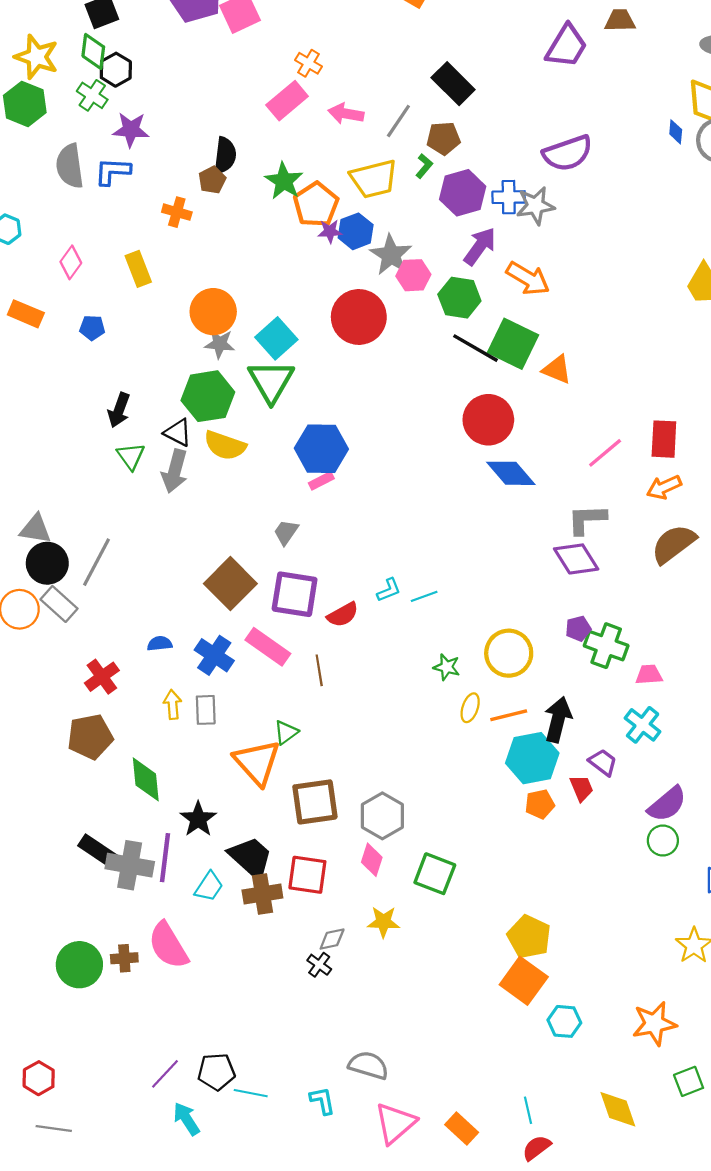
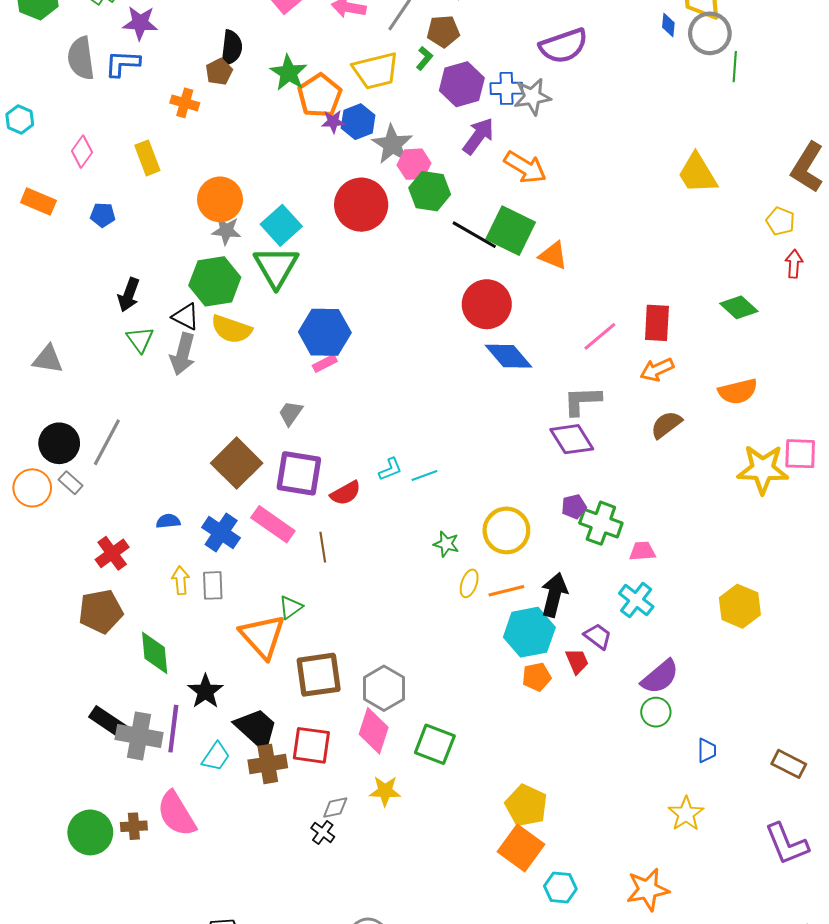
green hexagon: (459, 298) -> (430, 191), moved
gray triangle: (35, 529) -> (48, 359), moved
brown semicircle: (674, 544) -> (666, 425), size x0.7
gray rectangle: (59, 604) -> (71, 483), size x0.7
pink diamond: (372, 860) -> (374, 731), size x1.4

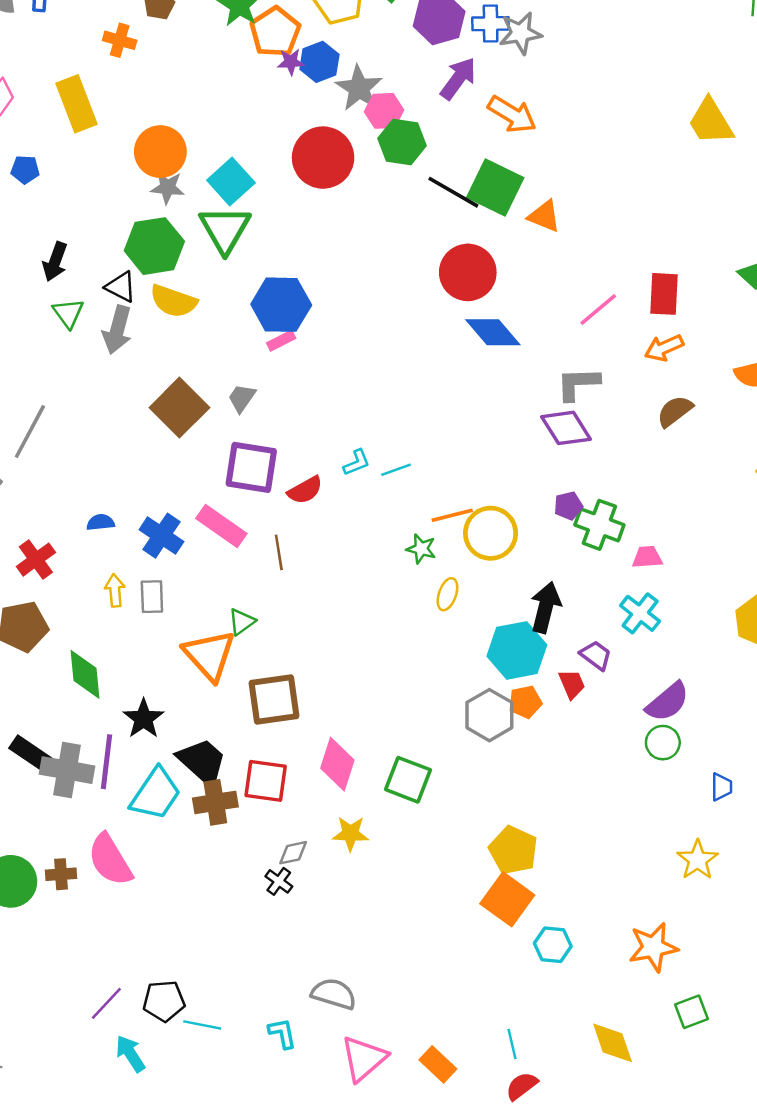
yellow rectangle: (147, 158) -> (77, 104), size x1.4
brown square: (237, 463) -> (179, 408), moved
orange line: (506, 591) -> (452, 515), moved
gray hexagon: (384, 688) -> (489, 715), moved
cyan trapezoid: (216, 757) -> (156, 794), size x1.6

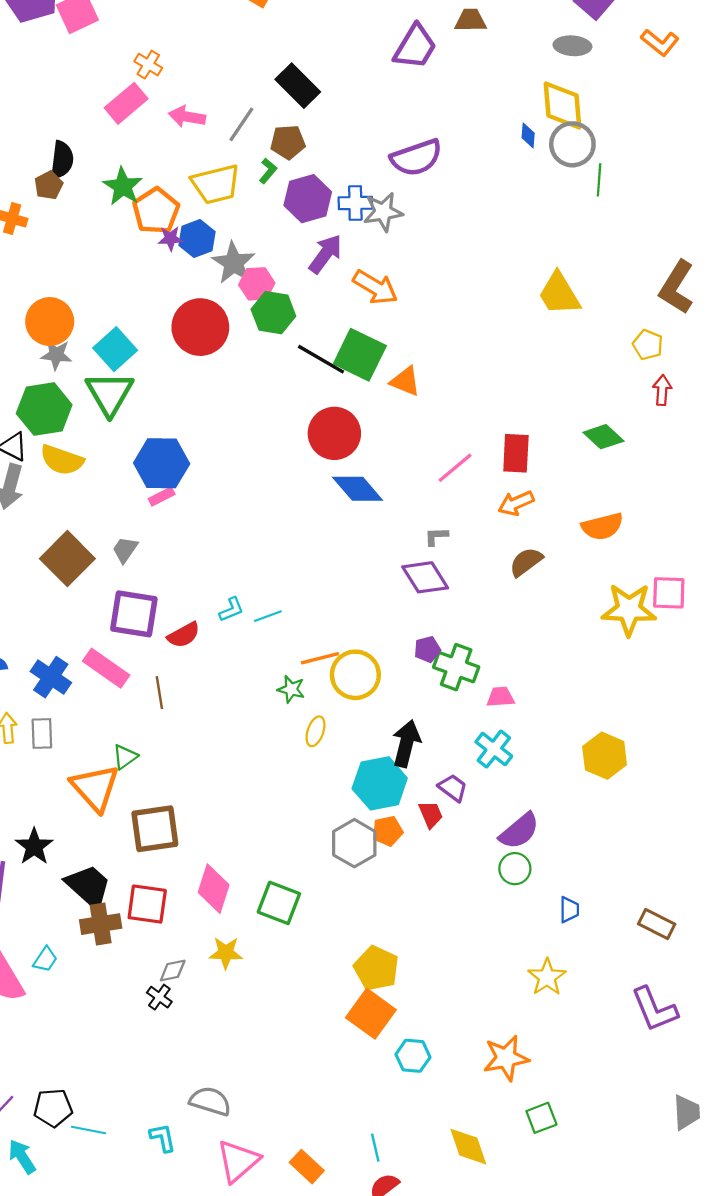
gray L-shape: (578, 384) -> (436, 536), size x0.6
cyan trapezoid: (156, 794) -> (45, 959), moved, size x0.5

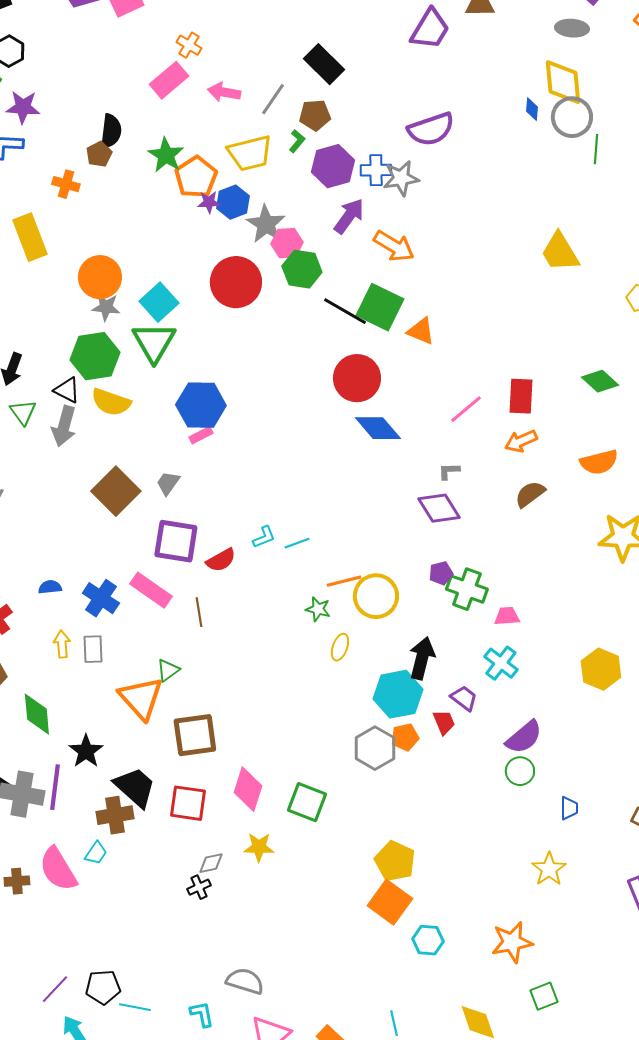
brown cross: (101, 924) -> (115, 815), moved
black cross: (159, 997) -> (199, 887), turned 30

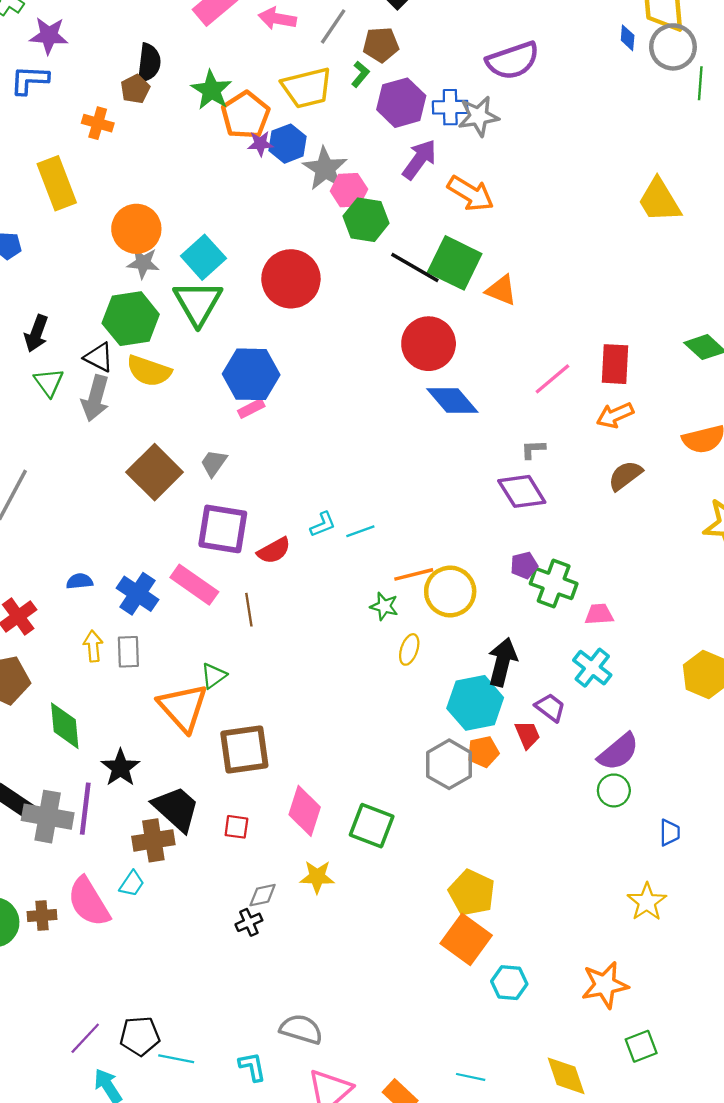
red circle: (236, 282) -> (291, 279), moved
red square: (188, 803) -> (236, 827), size x0.6
cyan line: (394, 1023) -> (471, 1077), turned -65

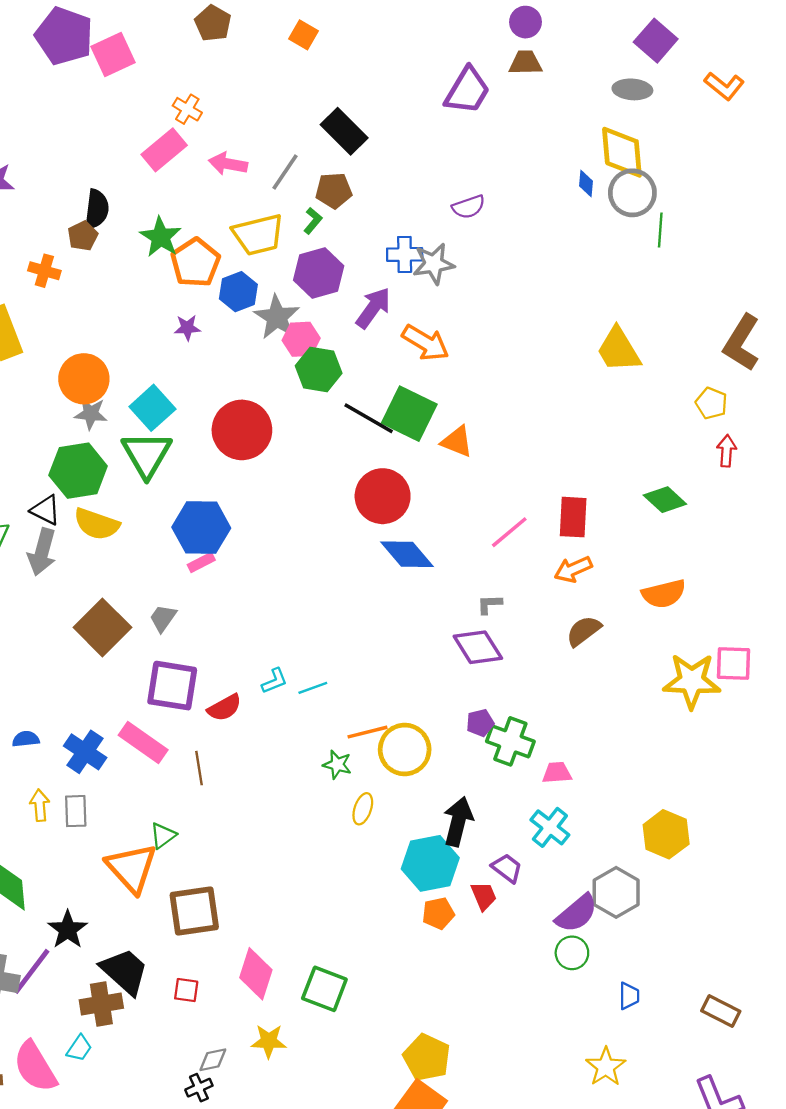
purple semicircle: (513, 61) -> (469, 207), size x0.6
purple hexagon: (401, 103) -> (319, 273), moved
purple star: (260, 144) -> (187, 328), moved
gray hexagon: (449, 764) -> (616, 892), moved
purple line: (85, 809) -> (32, 971), turned 30

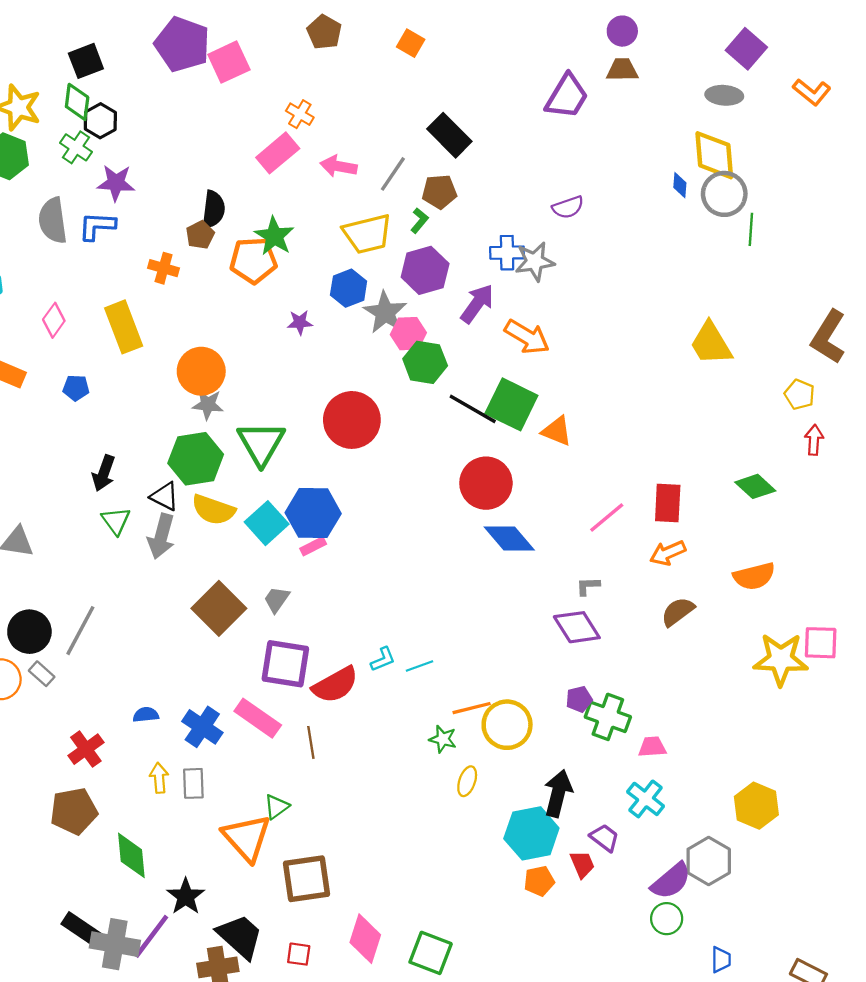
orange pentagon: (195, 263) -> (253, 260), moved, turned 30
cyan square: (152, 408) -> (267, 523), moved
red semicircle: (225, 708) -> (335, 685), size x1.4

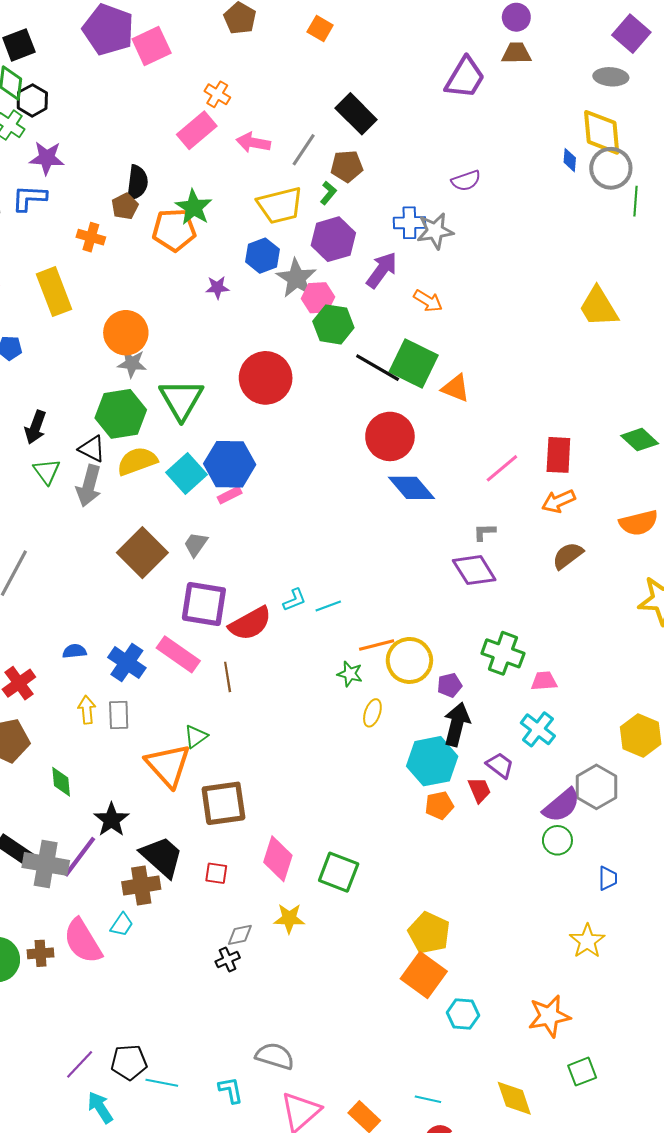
orange arrow: (527, 337) -> (428, 301), size x0.7
yellow semicircle: (213, 510) -> (137, 461), turned 141
purple pentagon: (579, 699) -> (450, 685), moved
green diamond: (131, 855) -> (61, 782), size x0.7

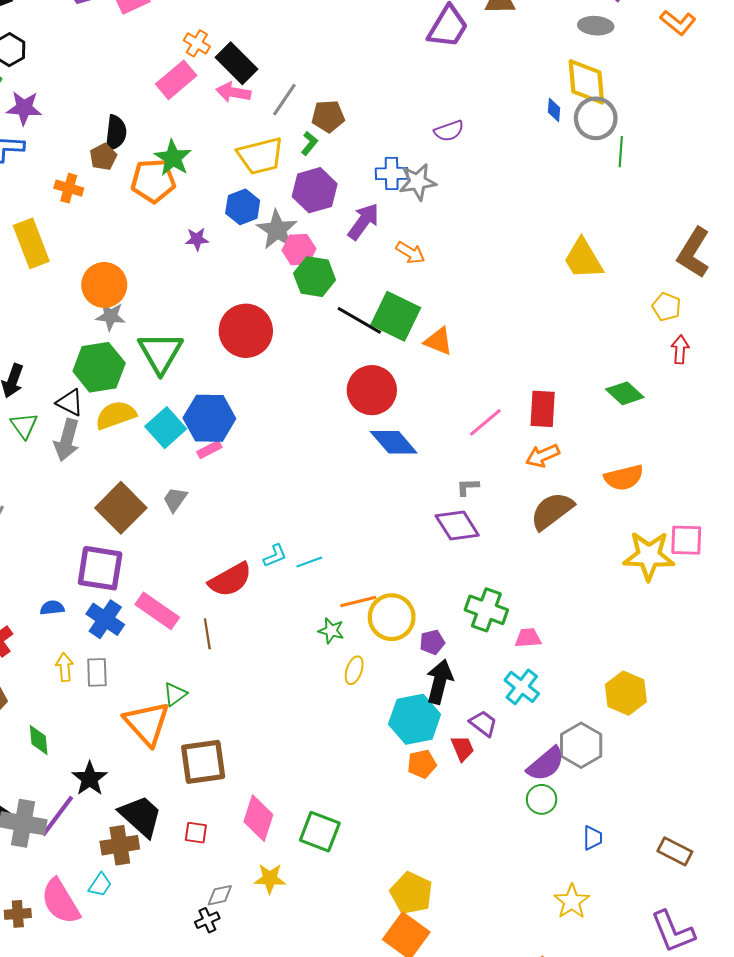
black rectangle: (356, 114) -> (236, 63), moved
brown semicircle: (568, 556) -> (552, 511), size x1.4
purple square: (204, 604) -> (100, 568), moved

